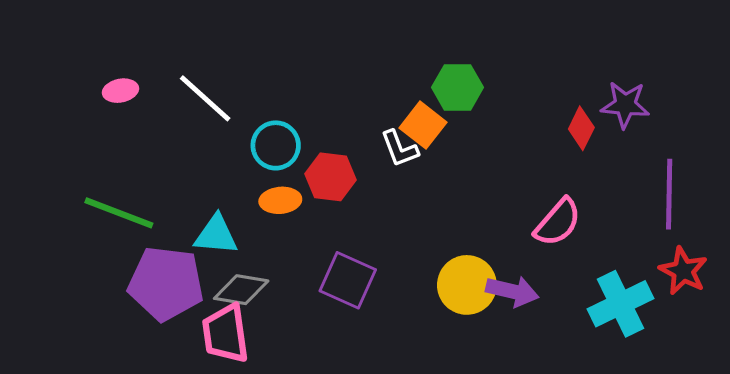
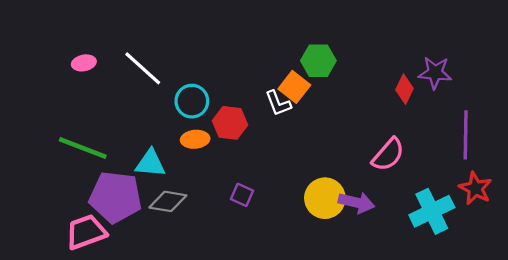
purple square: (348, 280) -> (242, 195), size x0.6
pink trapezoid: (225, 334) -> (86, 232), moved, turned 78

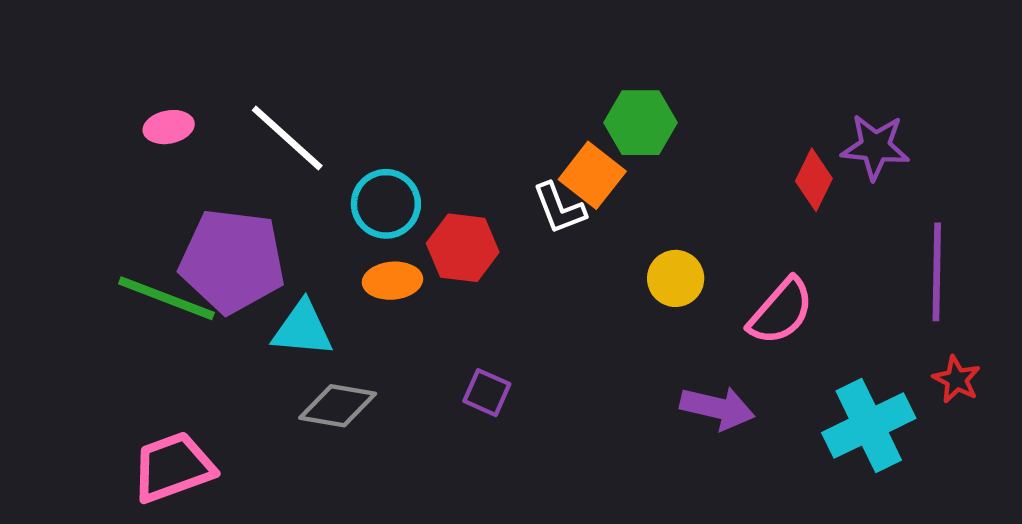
red star: (475, 188) -> (957, 379), size x0.7
purple pentagon: (115, 197) -> (232, 261), moved
yellow circle: (325, 198) -> (676, 278), moved, size x0.7

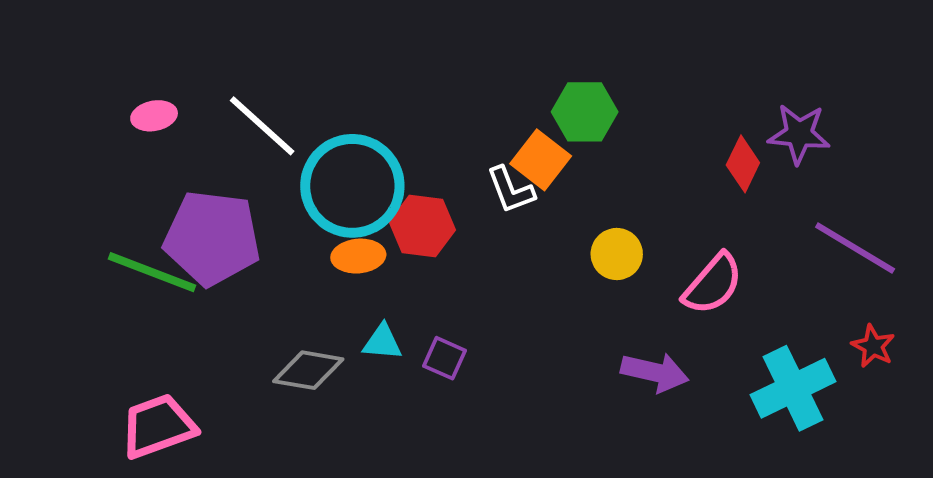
cyan circle: (386, 204) -> (352, 186), size x1.6
purple line: (937, 272) -> (855, 248), turned -60
cyan triangle: (303, 329) -> (382, 342), moved, size x0.7

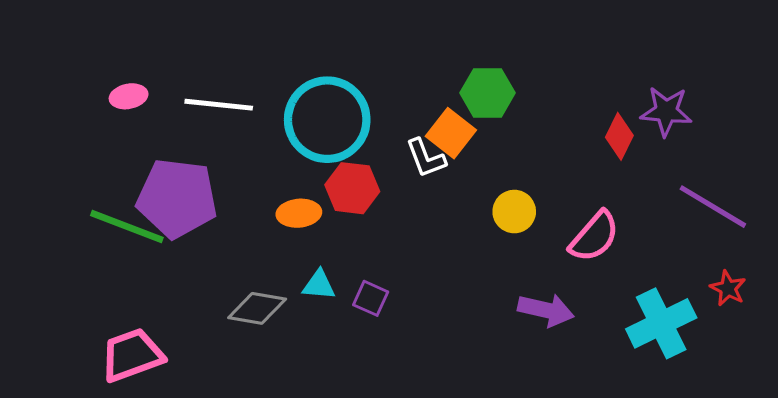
white line: (262, 126) -> (219, 105), turned -36
cyan circle: (352, 186) -> (327, 120), moved

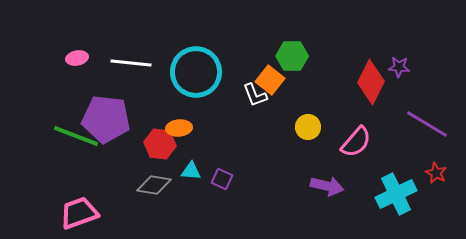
purple star: (666, 111) -> (399, 67), size x0.7
red diamond: (619, 136) -> (371, 82), size x1.6
red hexagon: (352, 188) -> (160, 144), moved

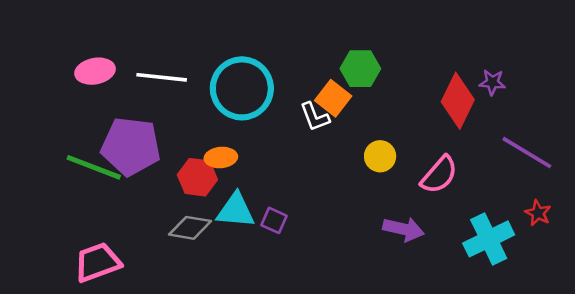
pink ellipse: (77, 58) -> (95, 71), size x1.4
cyan triangle: (191, 171) -> (236, 211), size x1.6

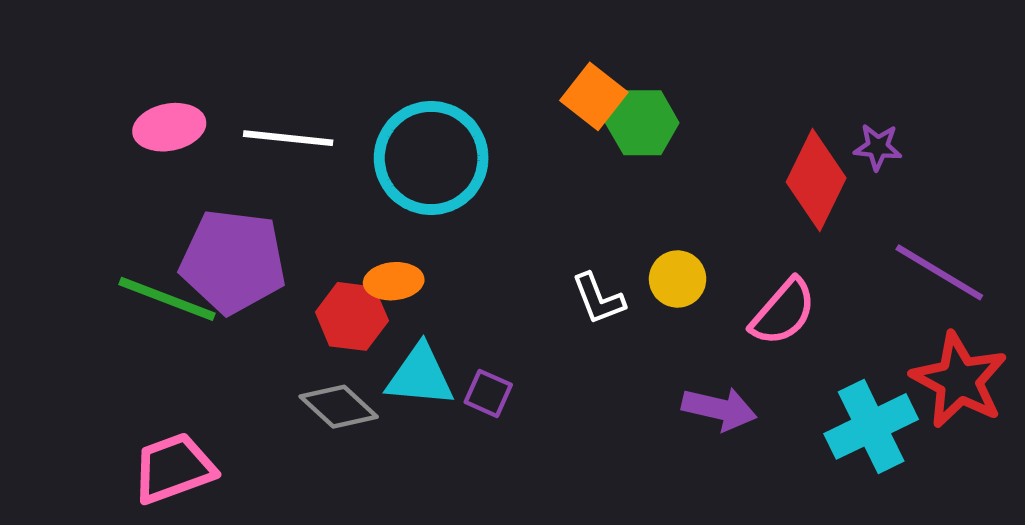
orange square: (333, 98) -> (594, 96), moved
white L-shape: (315, 117) -> (598, 299), moved
red star: (538, 213) -> (959, 380), size x2.0
gray diamond: (190, 228) -> (339, 407), turned 33

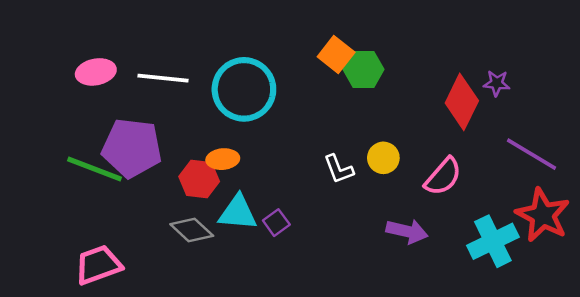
purple square: (488, 393) -> (276, 223), turned 30

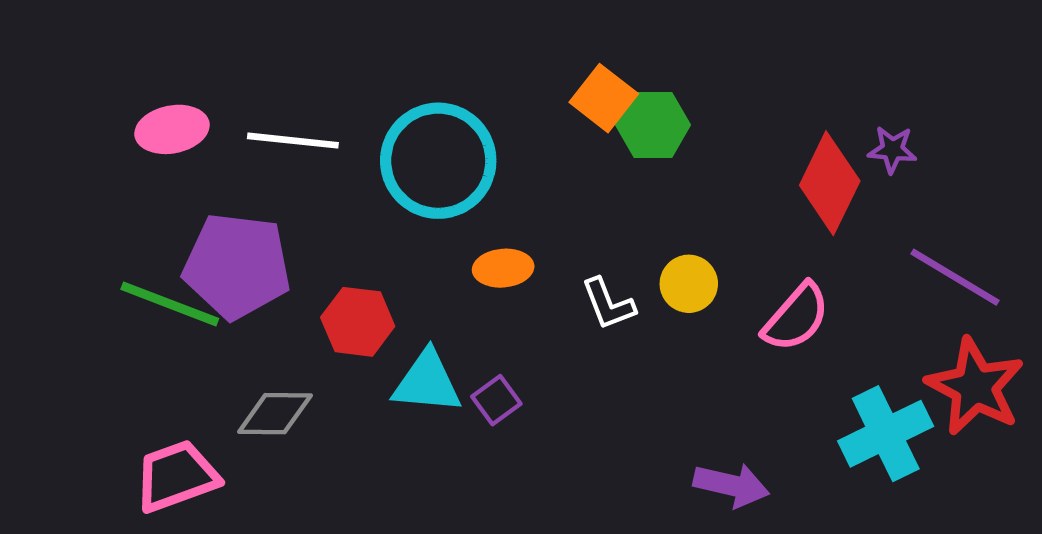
orange ellipse: (223, 159) -> (503, 268), moved
gray diamond: (192, 230) -> (275, 414), moved, turned -42
purple arrow: (407, 231) -> (731, 485), moved

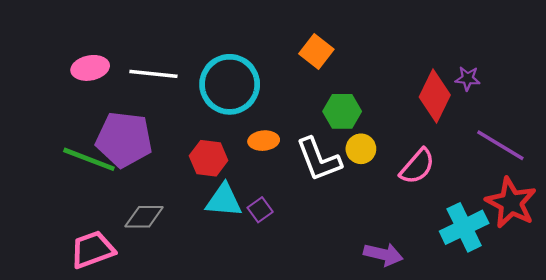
green hexagon: (653, 125) -> (342, 111), moved
white L-shape: (608, 304) -> (319, 159), size x1.6
red hexagon: (358, 322) -> (209, 158), moved

